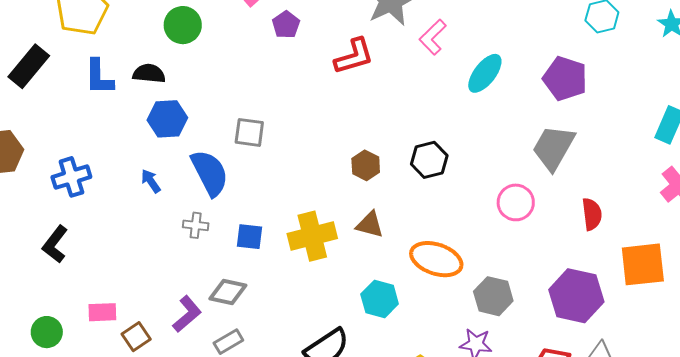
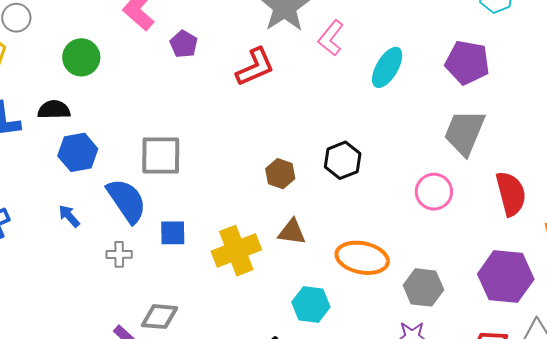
gray square: (249, 132) -> (161, 156), size x1.4
red semicircle: (592, 214) -> (511, 194), size x1.4
blue square: (250, 237) -> (173, 233), moved

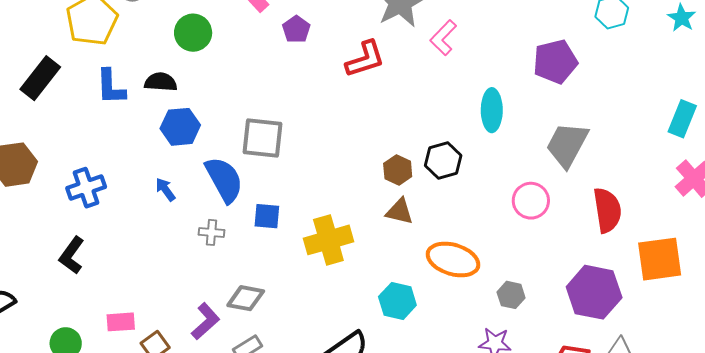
purple pentagon: (467, 62) -> (555, 62), moved, turned -30
cyan ellipse: (387, 67) -> (492, 110), moved, turned -36
brown hexagon: (280, 174) -> (398, 170), moved
brown triangle: (292, 232) -> (400, 212), moved
gray hexagon: (423, 287) -> (511, 295), size x0.7

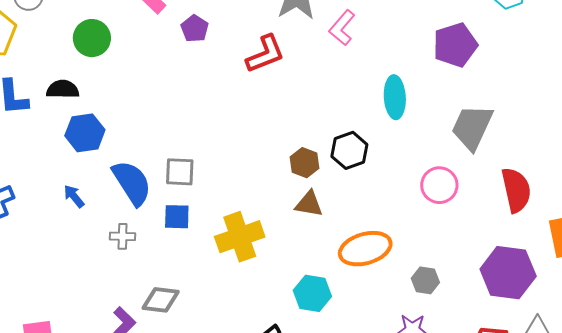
gray square: (263, 138) -> (180, 172), moved, size x0.7
orange ellipse: (453, 259) -> (365, 249), turned -30

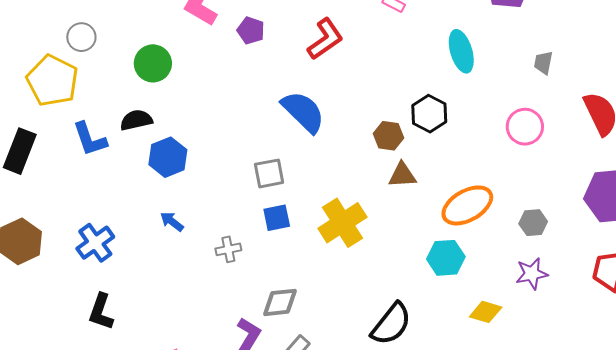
gray trapezoid: (472, 127) -> (543, 63), size x0.5
blue semicircle: (132, 183) -> (303, 112), moved
cyan hexagon: (312, 293) -> (446, 258), moved

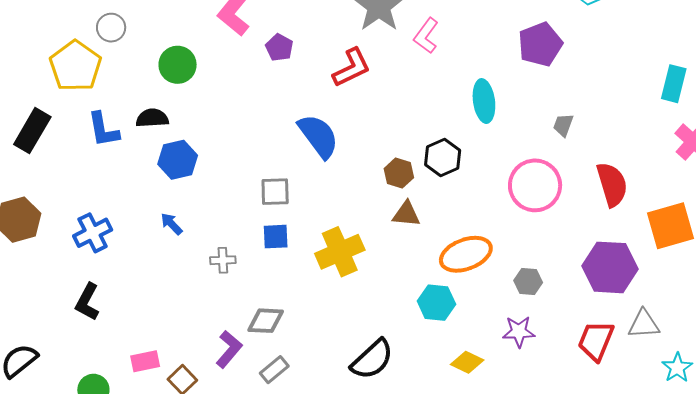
pink circle: (525, 127) -> (535, 185), size x1.4

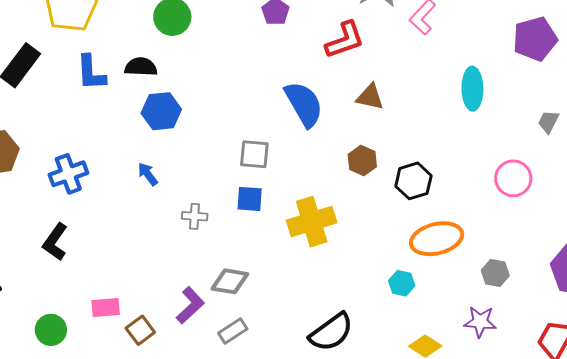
black hexagon: (443, 158) -> (413, 181), moved
brown hexagon: (399, 173) -> (362, 161), moved
pink circle: (535, 185) -> (513, 178), size x0.7
brown triangle: (406, 214) -> (370, 97), moved
cyan hexagon: (436, 303) -> (402, 283), size x0.7

